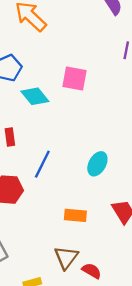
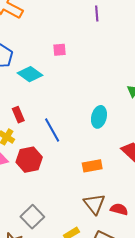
pink square: (74, 79) -> (60, 50), size x0.6
blue line: (42, 164) -> (52, 130), turned -40

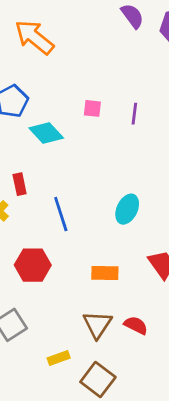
purple line: (97, 14) -> (134, 114), moved
red hexagon: (29, 160) -> (33, 265), moved
red semicircle: (119, 209) -> (136, 325), moved

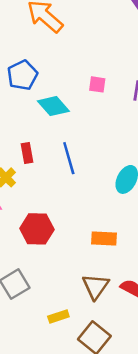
blue line: (61, 214) -> (69, 158), moved

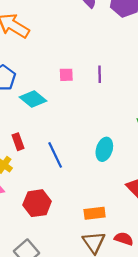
blue line: (69, 158) -> (55, 155), moved
orange rectangle: (104, 238) -> (95, 213), moved

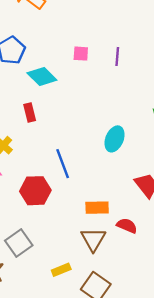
red rectangle: (18, 142) -> (30, 113), moved
blue line: (55, 155) -> (63, 164), moved
red semicircle: (124, 239) -> (127, 226), moved

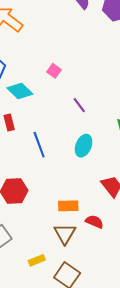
pink square: (81, 54) -> (54, 71), turned 32
purple line: (117, 56) -> (79, 105), moved, turned -42
blue line: (63, 164) -> (39, 145), moved

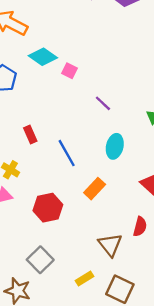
cyan diamond: (20, 91) -> (43, 57), moved
orange rectangle: (68, 206) -> (95, 189), moved, turned -36
red semicircle: (94, 222) -> (140, 227), turned 90

